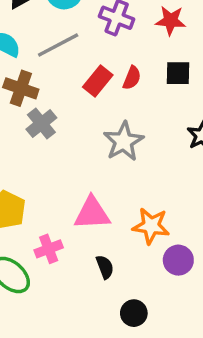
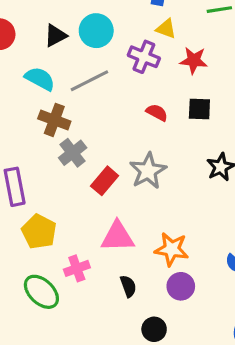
red semicircle: (132, 78) -> (157, 113), turned -85
red rectangle: (98, 81) -> (105, 181), moved
purple circle: (178, 260) -> (181, 286), moved

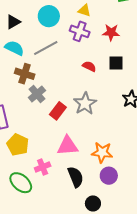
yellow triangle: (166, 29) -> (84, 10), moved
black triangle: (55, 35) -> (13, 22), moved
black semicircle: (128, 286) -> (76, 177), size x1.5

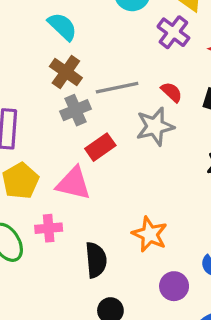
gray line: (46, 48) -> (117, 88), moved
gray star: (85, 103) -> (155, 126), moved
pink triangle: (68, 146) -> (73, 183), moved
purple circle: (109, 176) -> (174, 286), moved

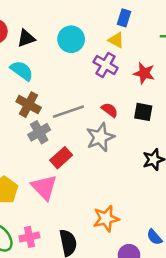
pink triangle: (73, 183) -> (44, 187), turned 40
pink cross: (49, 228) -> (29, 237), moved
orange star: (150, 234) -> (106, 219), turned -30

